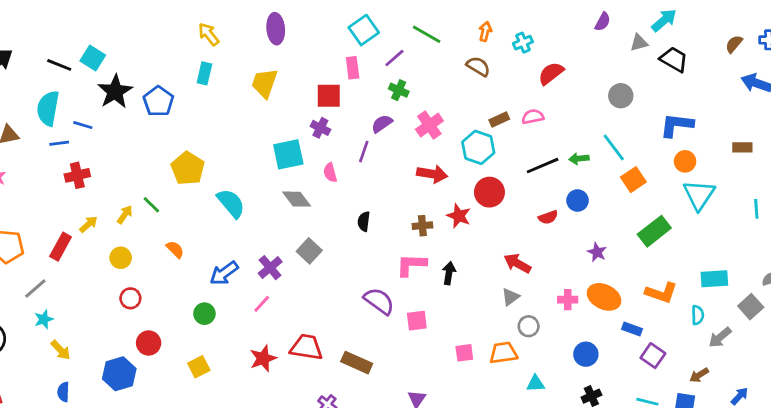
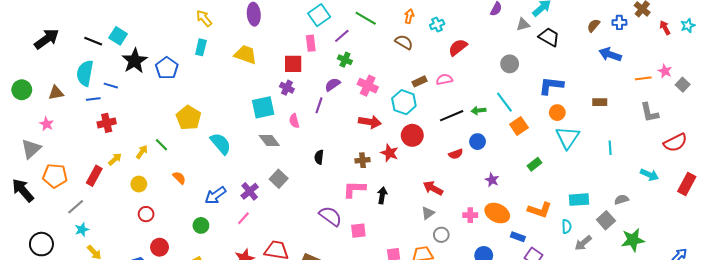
yellow trapezoid: (265, 83) -> (245, 55), turned 90
pink cross: (429, 125) -> (368, 86), turned -30
green rectangle: (654, 231) -> (534, 164), size x0.6

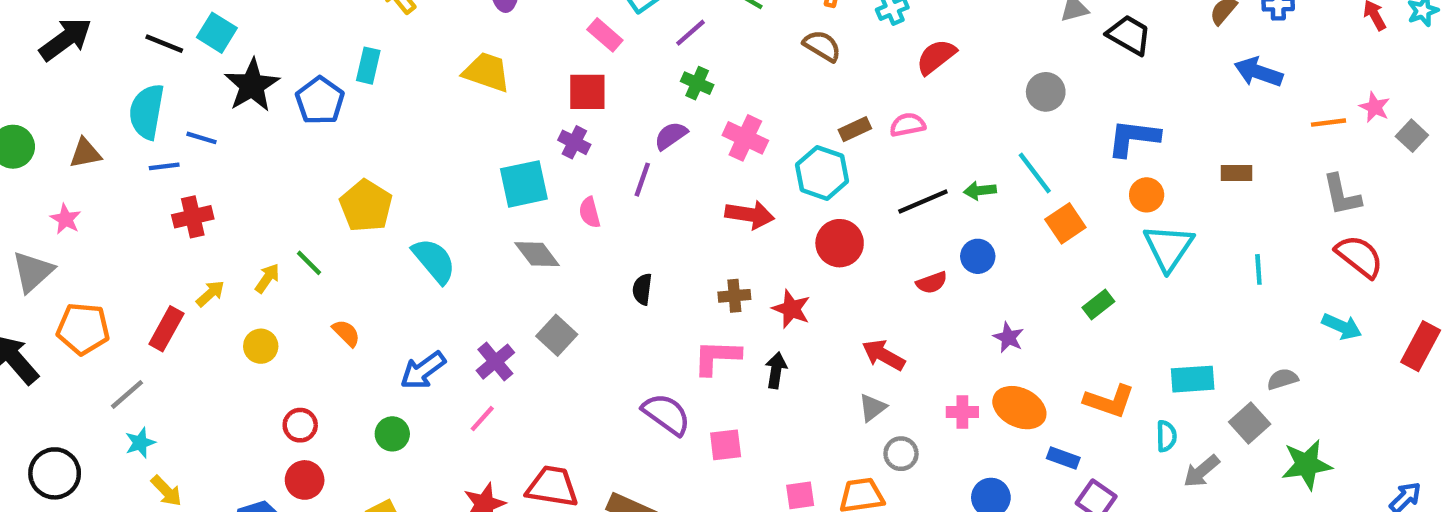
pink rectangle: (311, 43) -> (605, 35), moved, turned -42
cyan rectangle: (201, 47) -> (368, 66), moved
red semicircle: (675, 143) -> (1359, 256), moved, turned -115
red star: (389, 153) -> (791, 309), moved
red circle: (146, 214) -> (300, 425), moved

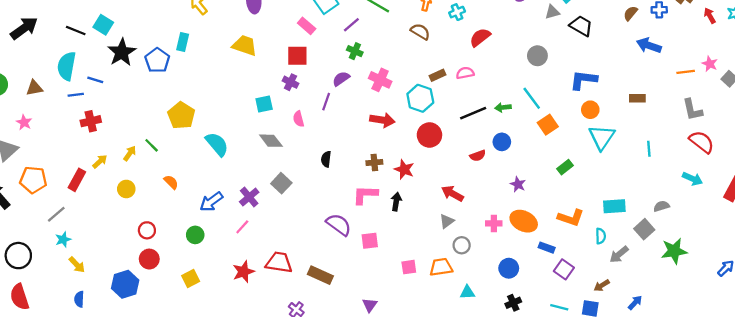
cyan square: (524, 184) -> (264, 104), size x0.7

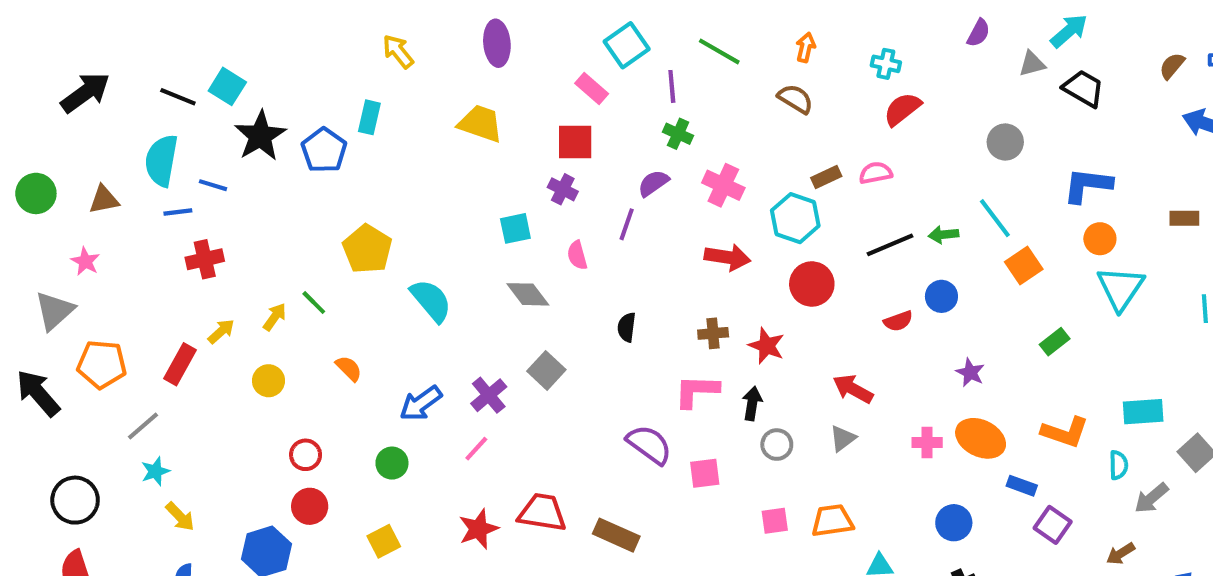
cyan cross: (457, 12) -> (886, 64), moved, turned 35
purple line: (351, 25) -> (672, 86), turned -54
gray circle: (462, 245) -> (777, 445), moved

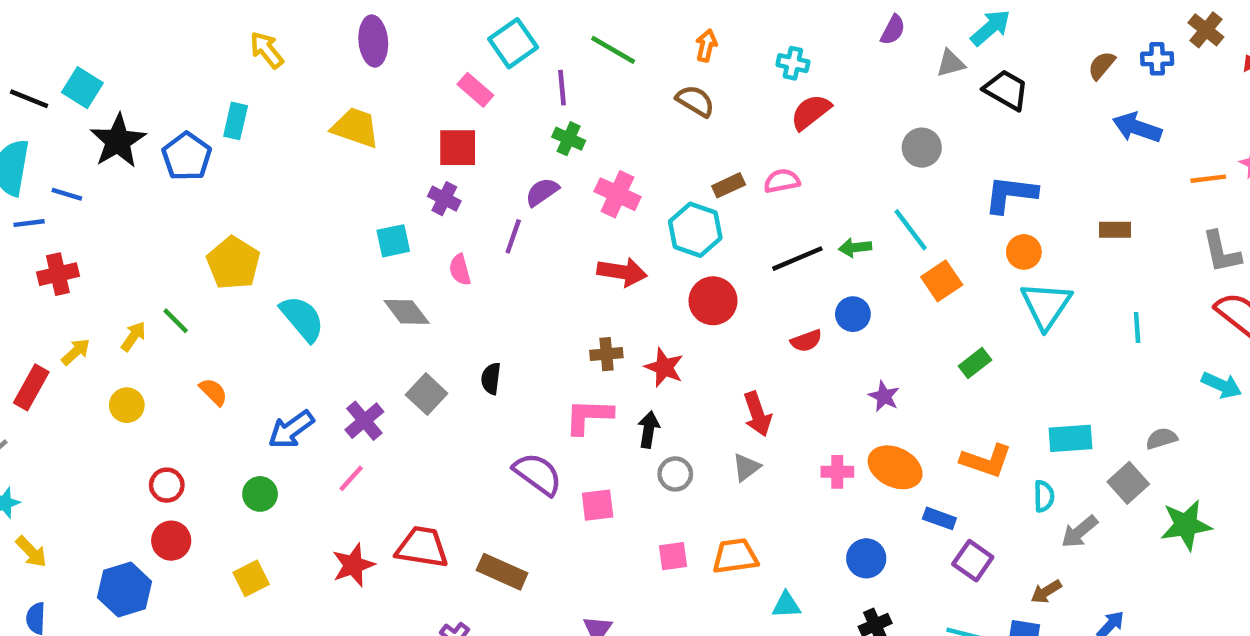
black semicircle: (627, 327) -> (491, 379), moved
red arrow: (853, 389) -> (757, 414), turned -138

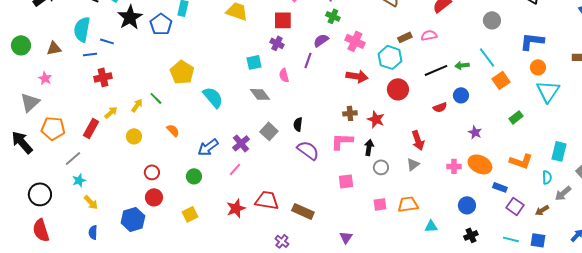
cyan rectangle: (1070, 438) -> (559, 151), turned -72
purple semicircle: (538, 474) -> (308, 150), moved
brown arrow: (1046, 592) -> (542, 210), moved

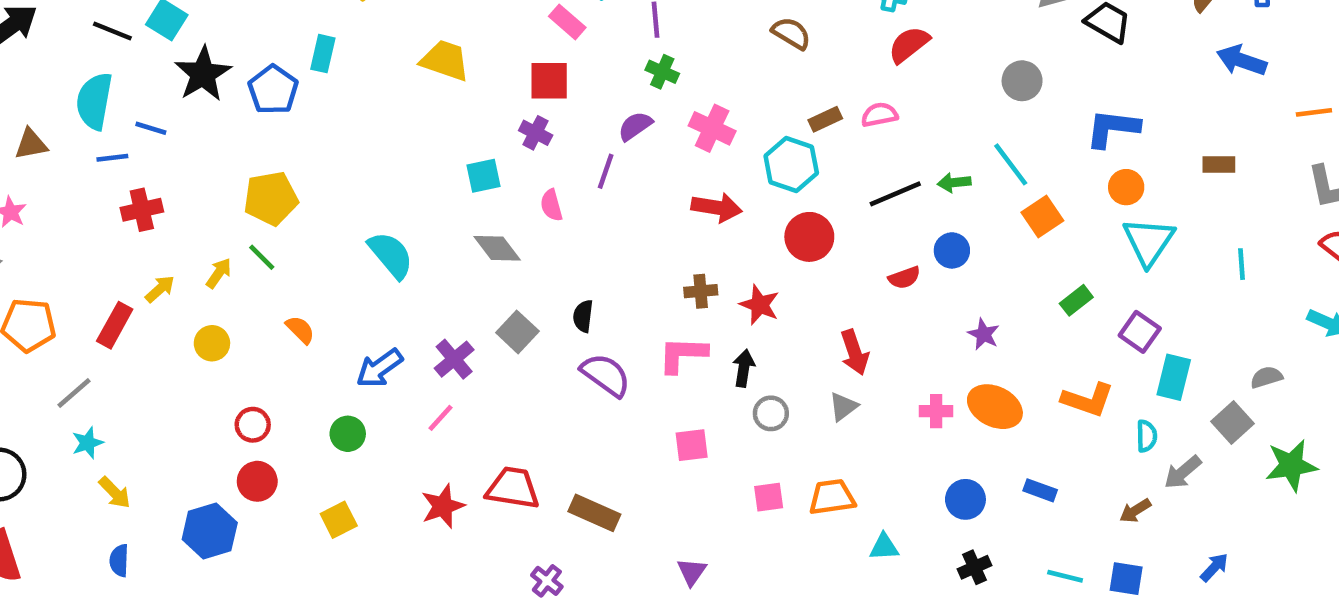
yellow pentagon: (182, 72) -> (271, 198), moved, turned 30
blue rectangle: (500, 187) -> (1040, 490), moved
purple square: (515, 206) -> (1140, 332), moved

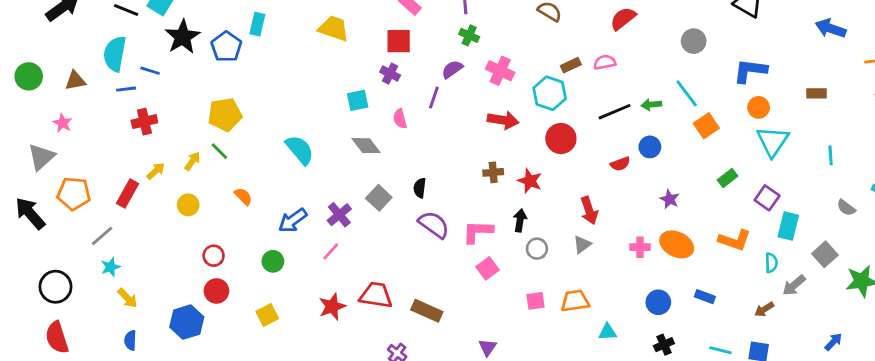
pink L-shape: (683, 355) -> (478, 232), moved
gray semicircle: (1266, 377) -> (846, 208), moved, turned -126
pink square: (692, 445) -> (488, 268), turned -30
blue arrow: (1214, 567) -> (833, 342), moved

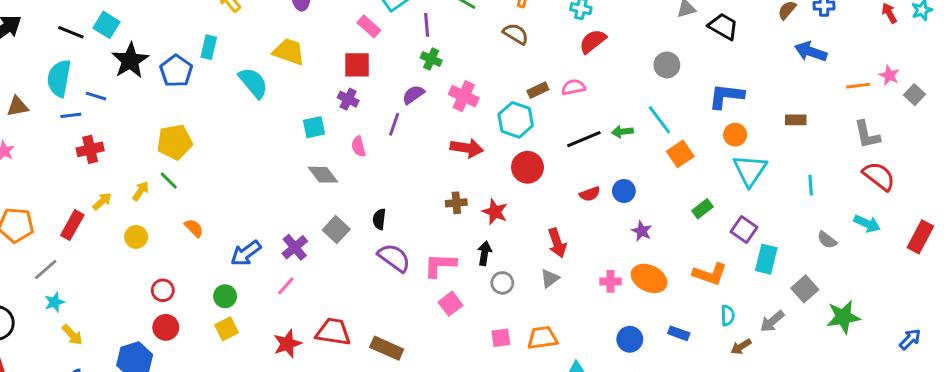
blue circle: (650, 147) -> (624, 191), moved
cyan semicircle: (300, 150) -> (253, 83), moved
cyan semicircle: (771, 263) -> (728, 316), moved
yellow square: (267, 315) -> (227, 329), moved

